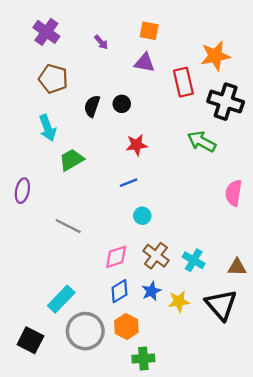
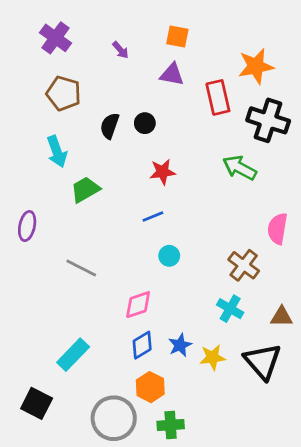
brown cross: (156, 256) -> (244, 265), moved
gray circle: (85, 331) -> (114, 418), moved

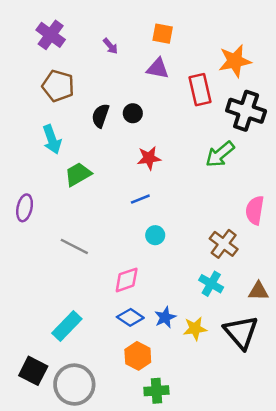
green arrow: (240, 168) -> (220, 154), turned -68
blue diamond: (142, 345) -> (130, 317), turned 65
gray circle: (114, 418) -> (74, 385), moved

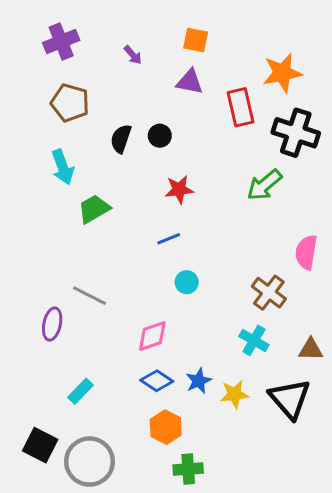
purple cross: (51, 35) -> (61, 42), turned 32
purple ellipse: (25, 208) -> (52, 324), moved
cyan rectangle: (67, 326) -> (81, 391), size x0.7

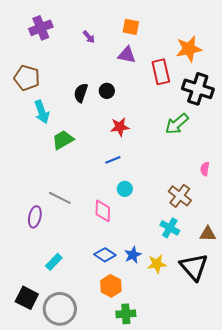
brown pentagon: (70, 103) -> (27, 78), moved
pink semicircle: (306, 252) -> (205, 169), size x0.6
pink diamond: (152, 336) -> (103, 211), moved, turned -70

